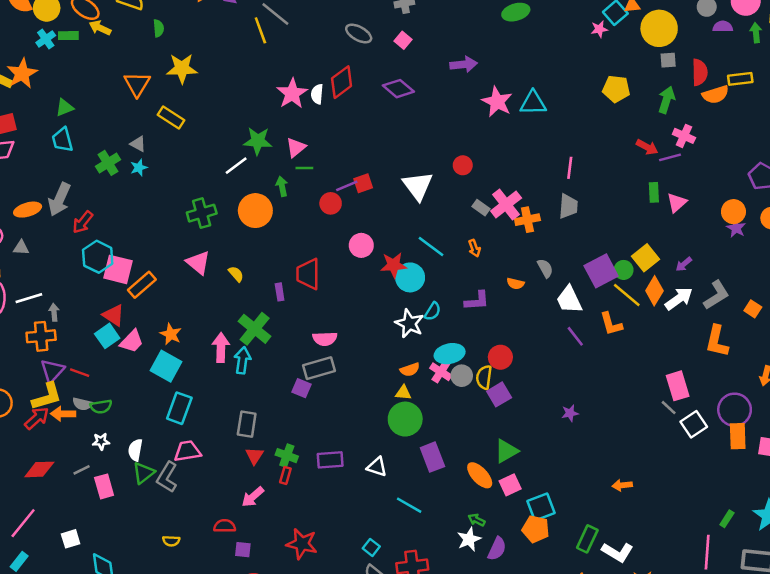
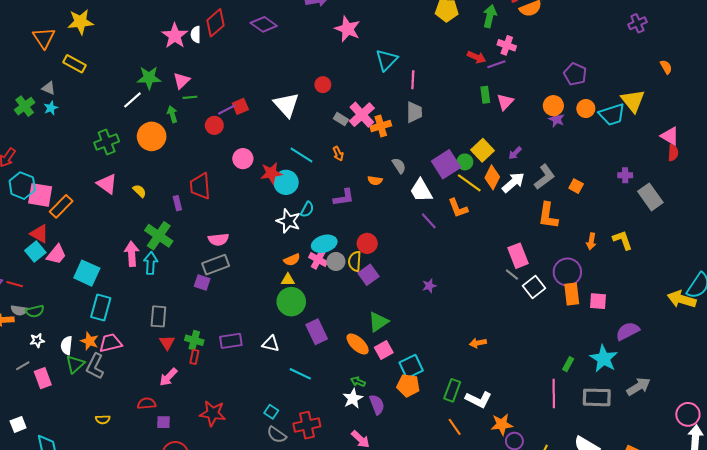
cyan triangle: (533, 103) -> (386, 60), moved, turned -40
orange star: (171, 334) -> (90, 341), moved
purple semicircle: (497, 549) -> (377, 405), turned -42

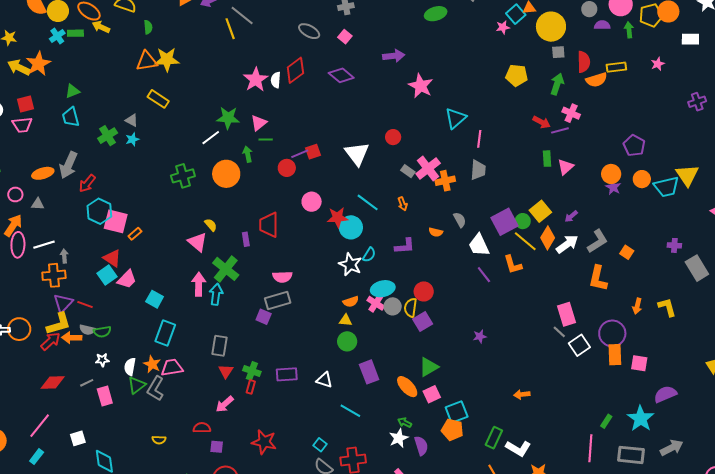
orange triangle: (44, 38) -> (147, 61), moved, turned 50
pink triangle: (107, 184) -> (198, 242), moved
orange rectangle: (61, 206) -> (135, 234), size x0.6
cyan square: (87, 273) -> (155, 299), size x0.7
green circle: (291, 302) -> (347, 341), size x0.7

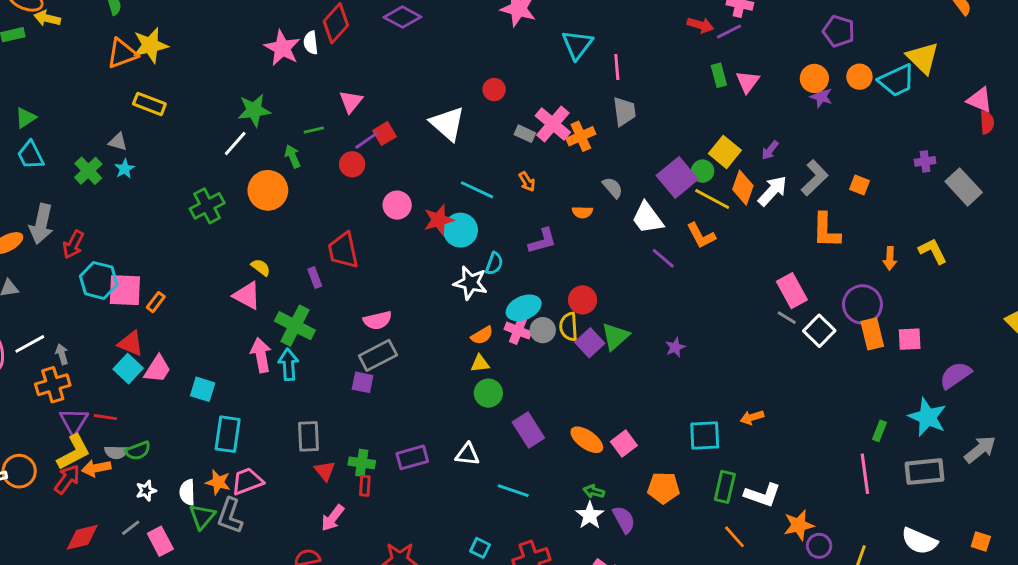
pink triangle: (259, 123) -> (351, 102), moved
green triangle: (429, 367) -> (615, 336), moved
cyan square: (457, 412) -> (705, 435), moved, turned 30

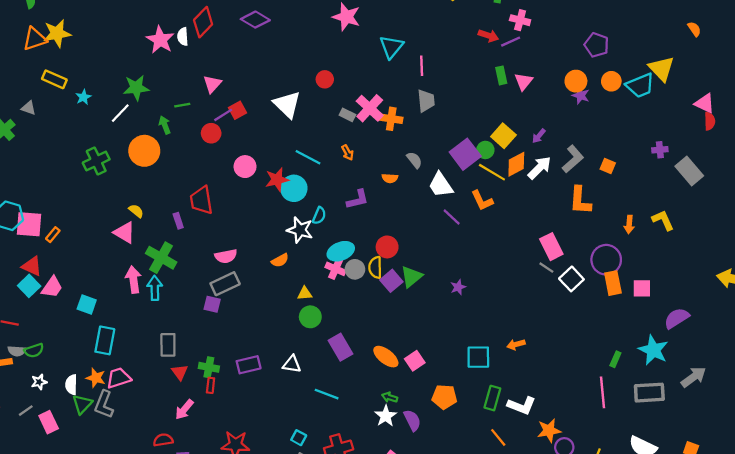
orange cross: (581, 136) -> (391, 119), turned 30
cyan star: (125, 169) -> (83, 97), moved
orange diamond: (743, 188) -> (516, 164), turned 40
orange semicircle: (482, 335) -> (280, 260), moved

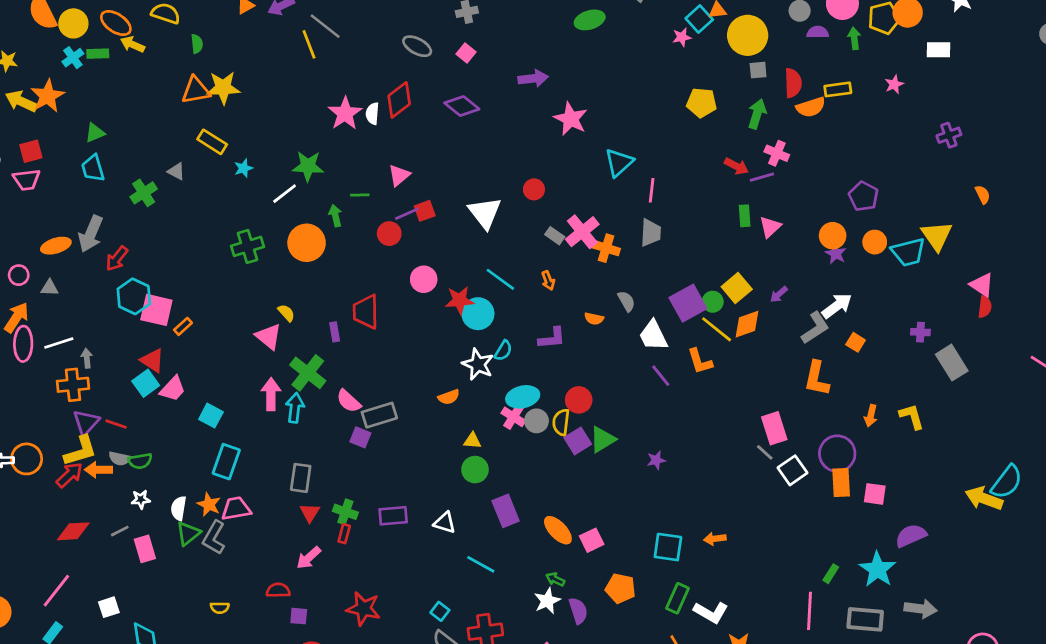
white arrow: (539, 168) -> (837, 306), moved
pink semicircle: (226, 256) -> (349, 401), moved, turned 45
gray arrow: (694, 377) -> (921, 609), turned 35

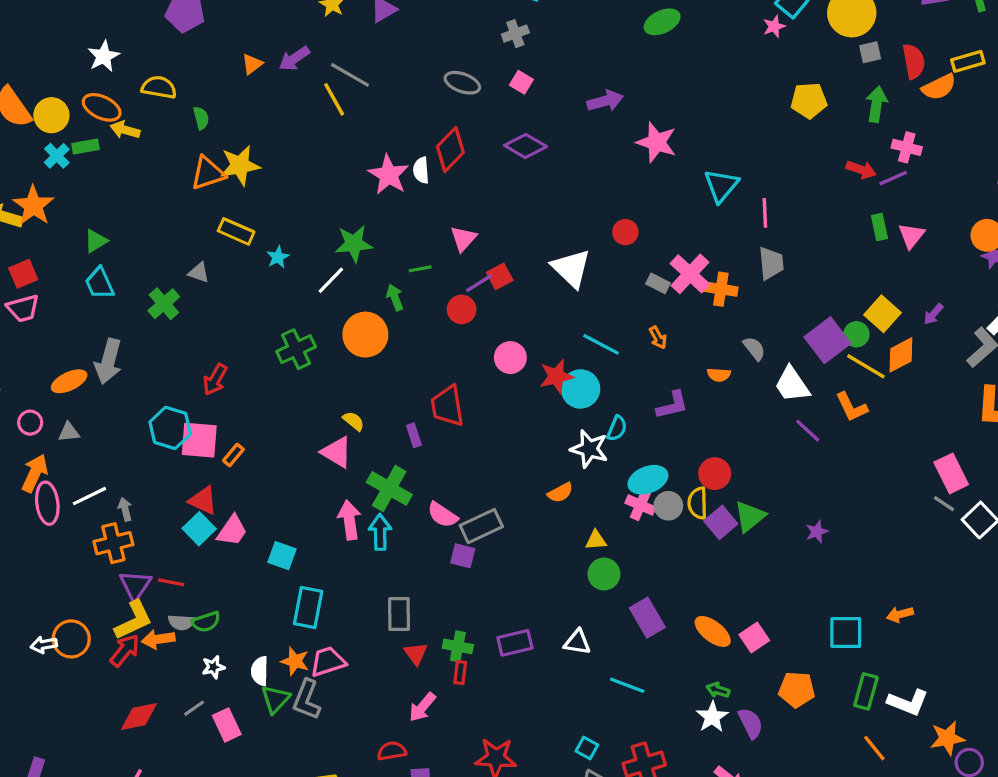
red arrow: (117, 259) -> (215, 379), moved

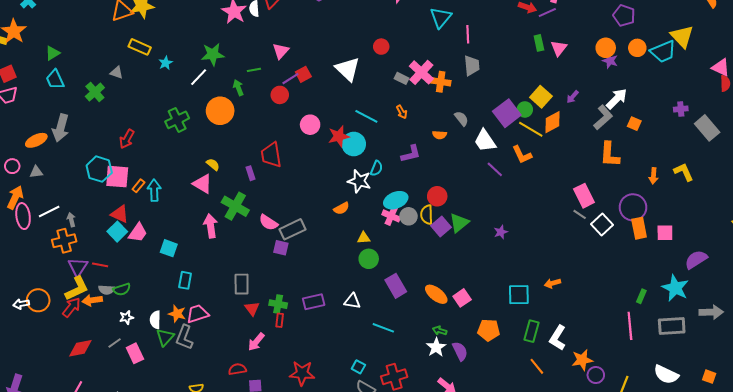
cyan arrow: (380, 532) -> (154, 190), moved
cyan rectangle: (308, 608) -> (185, 280), size x0.7
white L-shape: (908, 702) -> (558, 338), turned 100

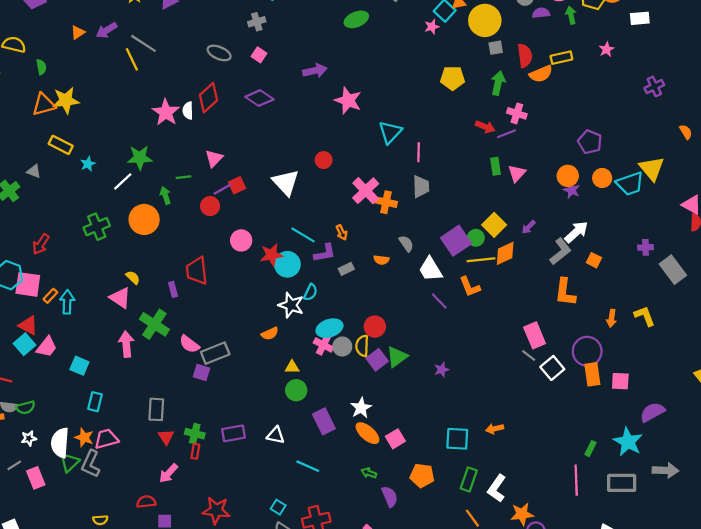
gray rectangle: (402, 78) -> (346, 269), moved, turned -56
yellow line: (531, 129) -> (481, 260), turned -40
purple L-shape: (411, 154) -> (325, 253), moved
white semicircle: (155, 320) -> (60, 443), size x1.5
white star: (436, 347) -> (361, 408), moved

